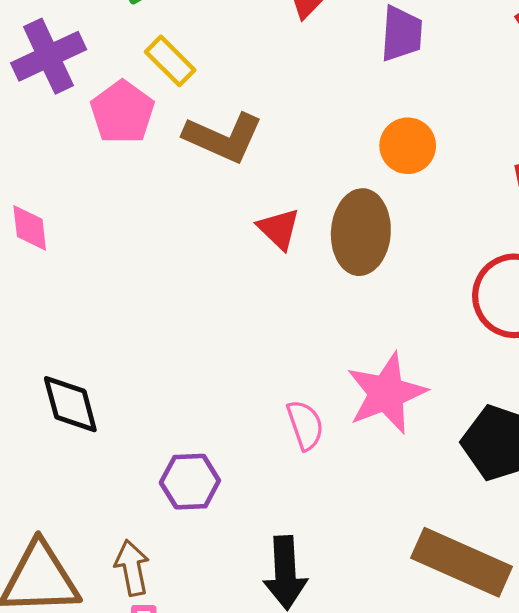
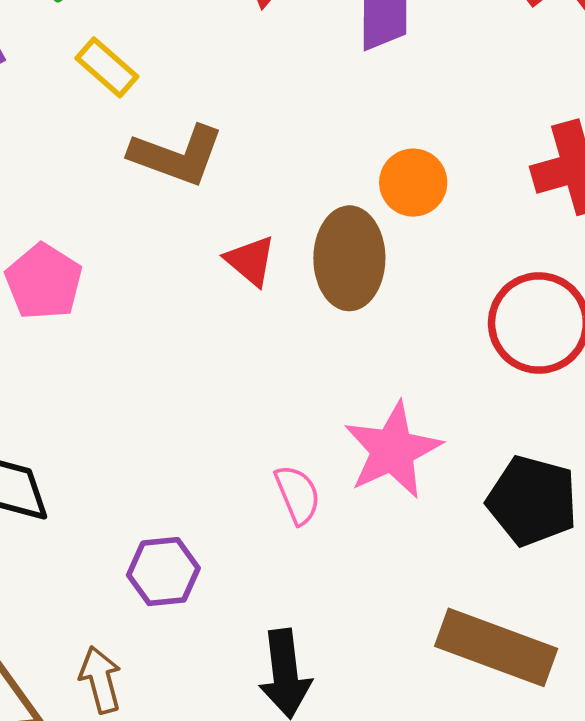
pink pentagon: (122, 112) -> (44, 282), moved
orange circle: (408, 146) -> (413, 183), moved

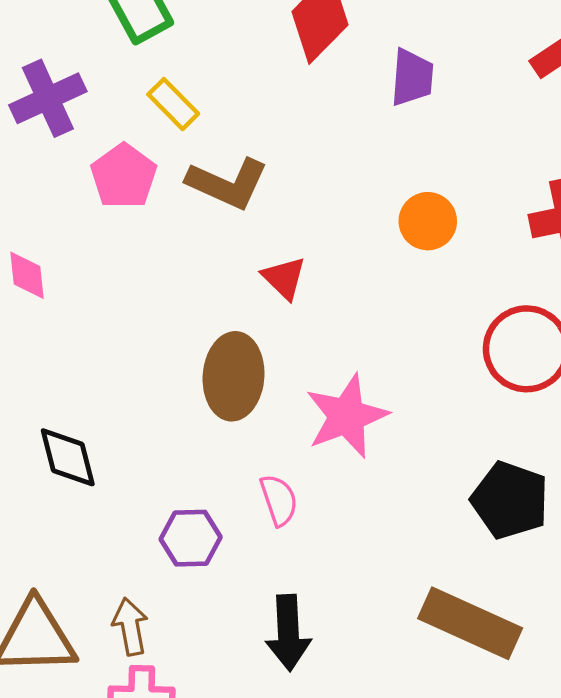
brown ellipse: (349, 258) -> (234, 376), moved
pink pentagon: (44, 282) -> (124, 176), moved
pink star: (393, 450) -> (347, 416), moved
pink semicircle: (298, 495) -> (279, 500), moved

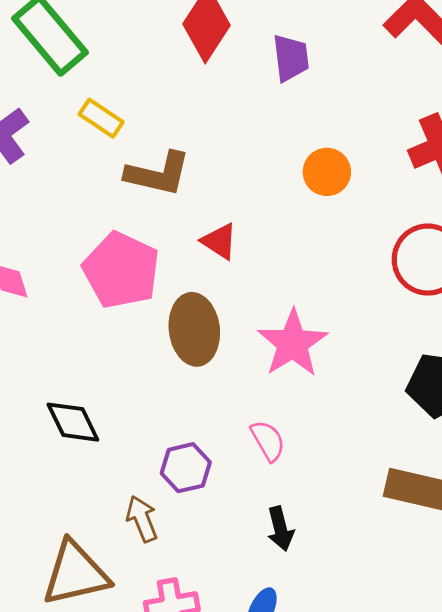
pink pentagon: (124, 176) -> (121, 270), moved, size x1.4
pink semicircle: (279, 500) -> (268, 441), moved
brown arrow: (130, 627) -> (142, 519), moved
black arrow: (288, 633) -> (280, 529), size x0.7

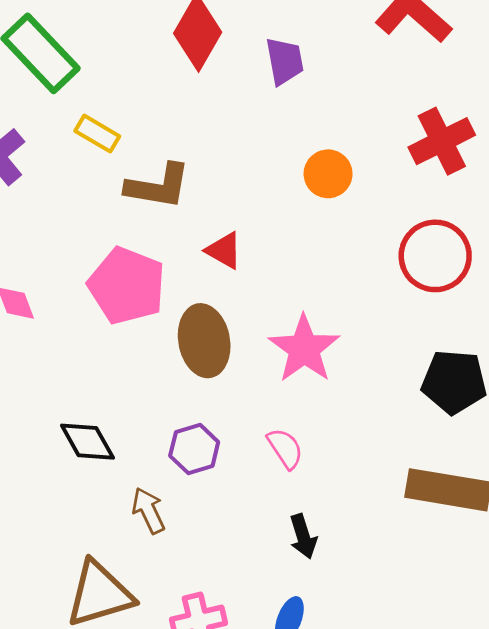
purple hexagon: (186, 468) -> (194, 449), moved
brown arrow: (142, 519) -> (148, 510), moved

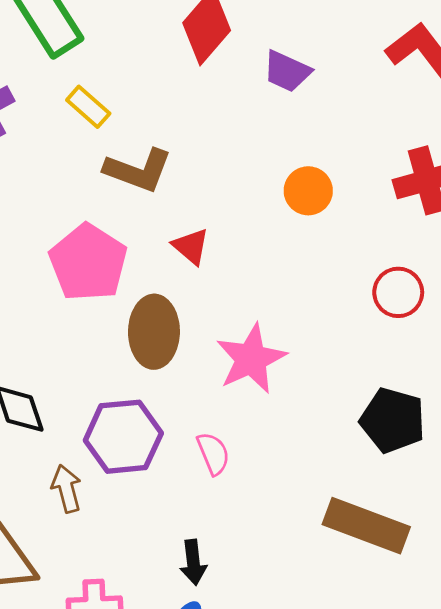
purple trapezoid: (285, 61) -> (287, 71), turned 114
red circle: (435, 256) -> (398, 292), size x0.7
purple hexagon: (194, 449) -> (123, 437), size x1.5
black arrow: (303, 536) -> (193, 562), moved

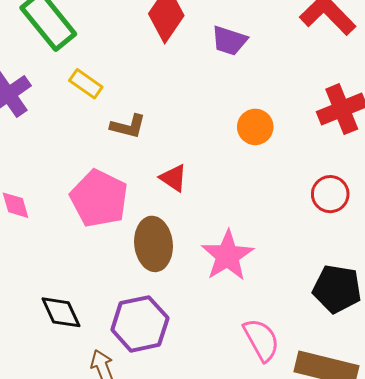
brown L-shape: (138, 170) -> (128, 126), size x0.7
pink semicircle: (213, 454) -> (261, 340), moved, size x1.4

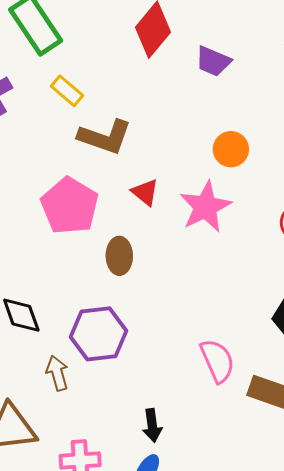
brown L-shape: (128, 126) -> (105, 137), size x1.5
brown ellipse: (154, 244) -> (119, 256), size x0.7
pink star: (227, 256) -> (206, 207), moved

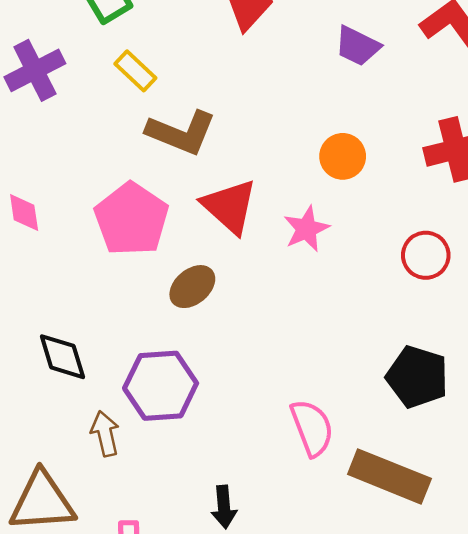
purple trapezoid: (213, 61) -> (358, 46), moved
red triangle: (145, 192) -> (230, 206), size x1.6
pink star: (206, 207) -> (306, 229), size x0.7
brown ellipse: (119, 256) -> (192, 287), turned 48

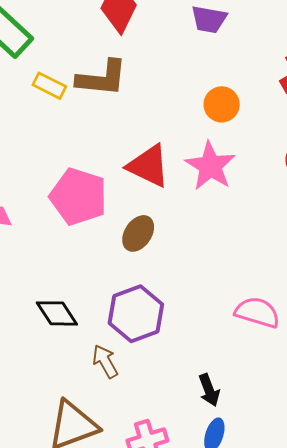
brown L-shape: (181, 133) -> (102, 78), moved
pink star: (306, 229) -> (210, 166), size x1.4
pink semicircle: (312, 428) -> (257, 312), turned -36

